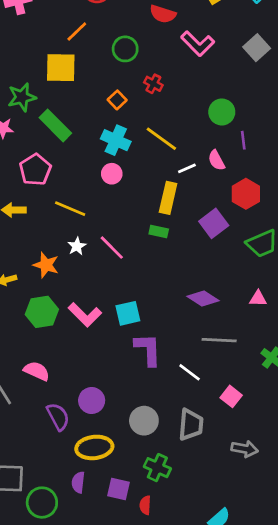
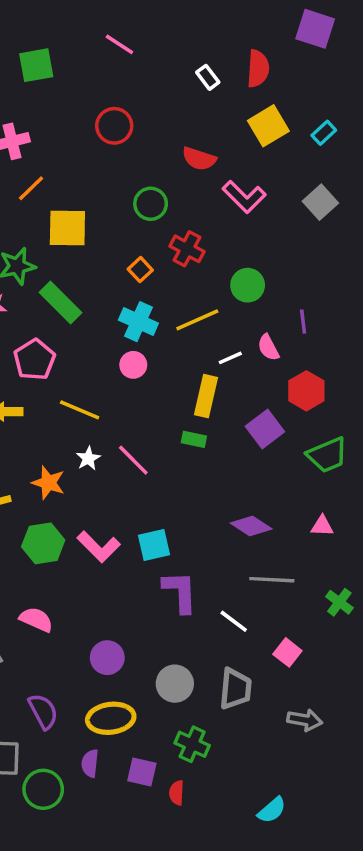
orange line: (77, 31) -> (31, 188), moved
red cross: (153, 84) -> (187, 249), size x1.4
green circle: (222, 112) -> (248, 285), moved
yellow line: (161, 139) -> (197, 320), turned -60
purple semicircle: (58, 417) -> (43, 711), moved

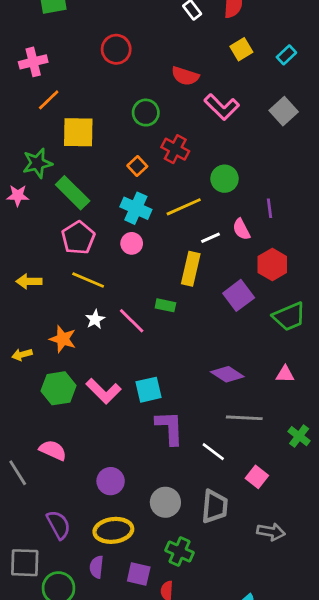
yellow square: (268, 126) -> (241, 49), size x0.7
pink pentagon: (35, 360) -> (78, 238), moved
green rectangle: (194, 439) -> (165, 305), moved

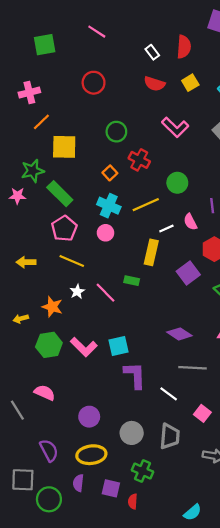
red semicircle: (185, 76) -> (154, 84), moved

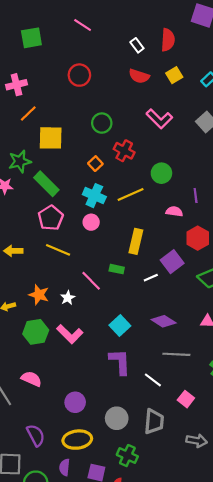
pink semicircle: (190, 222) -> (174, 212), turned 126
white line: (166, 228) -> (151, 278), moved
white star: (77, 292) -> (68, 298), moved
cyan square: (119, 346) -> (120, 326), moved, turned -30

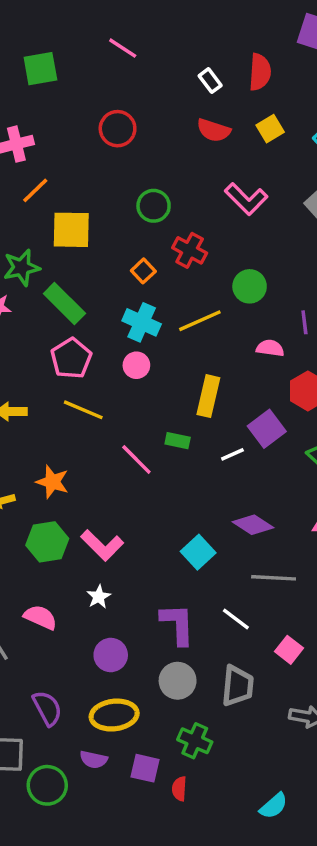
white star: (68, 298) -> (99, 597), moved
cyan square: (120, 326) -> (198, 552), moved
purple L-shape: (120, 362) -> (178, 624), moved
purple semicircle: (64, 467) -> (94, 760), turned -84

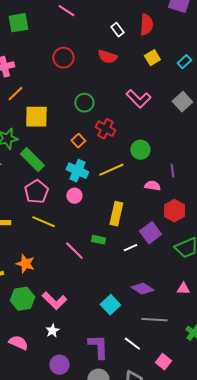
red semicircle: (214, 130) -> (107, 57), moved

